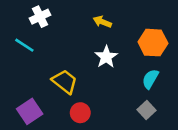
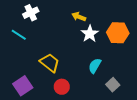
white star: (106, 57) -> (90, 34), moved
cyan semicircle: (150, 79) -> (95, 66), moved

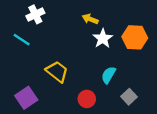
red circle: (62, 87) -> (87, 99), moved

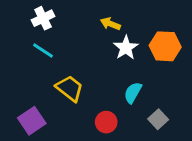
cyan line: (22, 40) -> (43, 50), moved

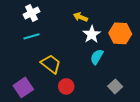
cyan line: (43, 50) -> (31, 36), turned -49
cyan semicircle: (133, 93) -> (97, 57), moved
red circle: (106, 122) -> (66, 86), moved

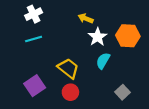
yellow trapezoid: (51, 64) -> (68, 68), moved
purple square: (23, 87) -> (35, 86), moved

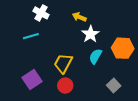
white cross: (34, 14) -> (41, 13), moved, turned -35
orange hexagon: (128, 36) -> (123, 48), moved
yellow trapezoid: (68, 68) -> (63, 63), turned -100

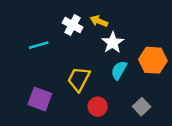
white cross: (41, 13) -> (73, 25), moved
purple square: (32, 79) -> (40, 99), turned -36
red circle: (65, 86) -> (98, 107), moved

